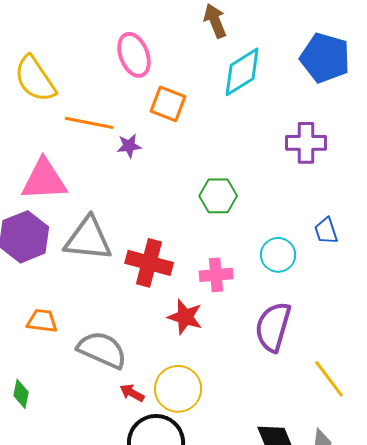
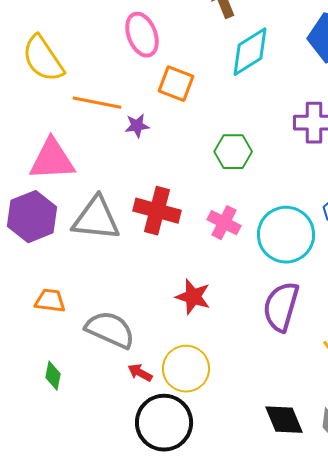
green hexagon: (218, 196) -> (233, 152), moved
cyan circle: (278, 255) -> (286, 235), size x1.6
red cross: (149, 263) -> (157, 211), moved
pink cross: (216, 275) -> (224, 223), moved, turned 32
green diamond: (21, 394) -> (53, 376), moved

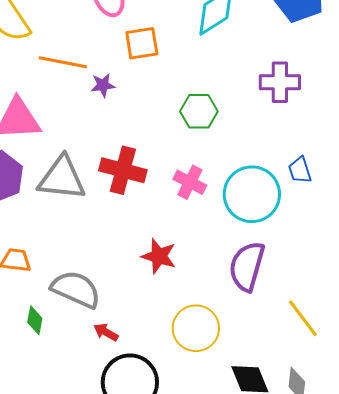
orange square: (176, 84) -> (142, 43), turned -30
yellow circle: (186, 369) -> (196, 328), moved
green diamond: (53, 376) -> (35, 320), moved

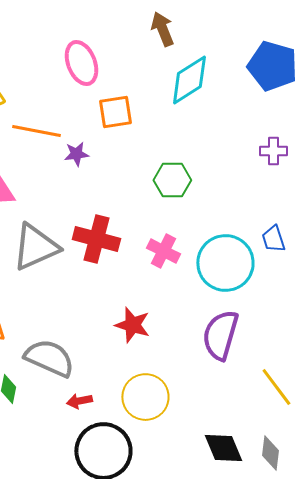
purple cross: (280, 82) -> (273, 151), moved, size x0.7
gray triangle: (62, 178) -> (35, 247), turned -30
yellow circle: (196, 328) -> (145, 397), moved
red arrow: (106, 332) -> (79, 401), turned -40

